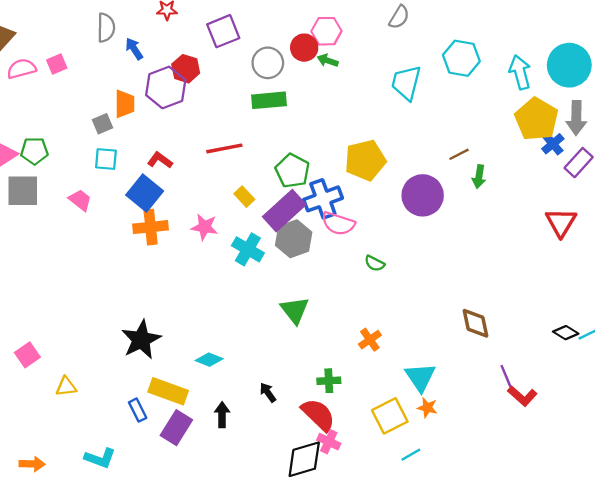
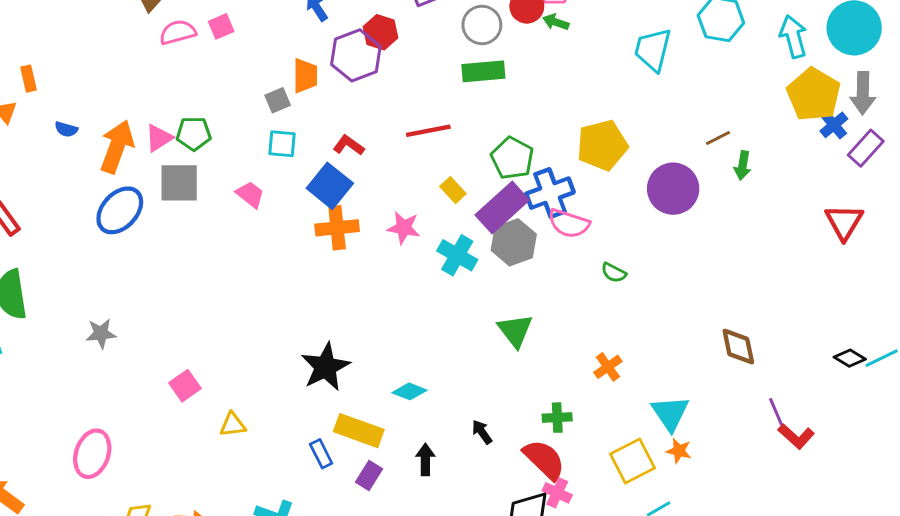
purple rectangle: (176, 428) -> (369, 475), size x0.7

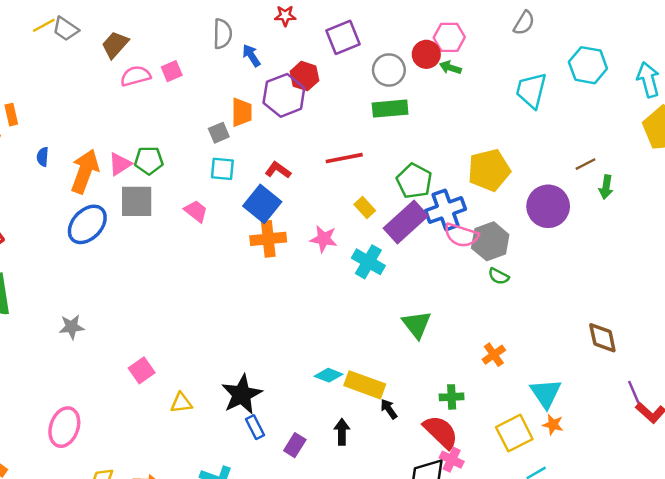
blue semicircle: (66, 129) -> (43, 157), turned 78
gray hexagon: (514, 242) -> (490, 241), moved
black star: (325, 367) -> (242, 394), moved
yellow rectangle: (359, 431) -> (365, 385), moved

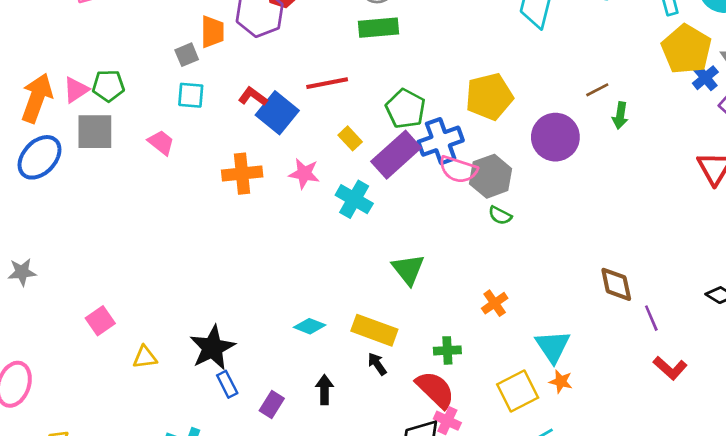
blue square: (262, 204) -> (277, 113), moved
yellow rectangle: (365, 385) -> (374, 330), moved
purple line: (634, 392) -> (651, 318), moved

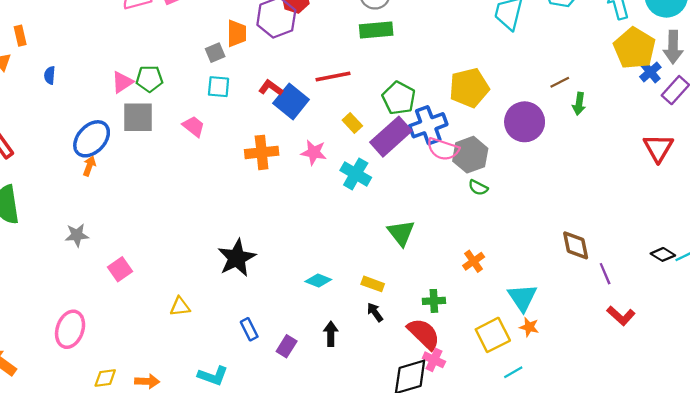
orange arrow: (37, 98) -> (89, 166), moved, size x0.5
pink square: (100, 321) -> (120, 269), moved
yellow rectangle: (374, 330) -> (373, 284), size x0.6
black star: (212, 348) -> (237, 258), moved

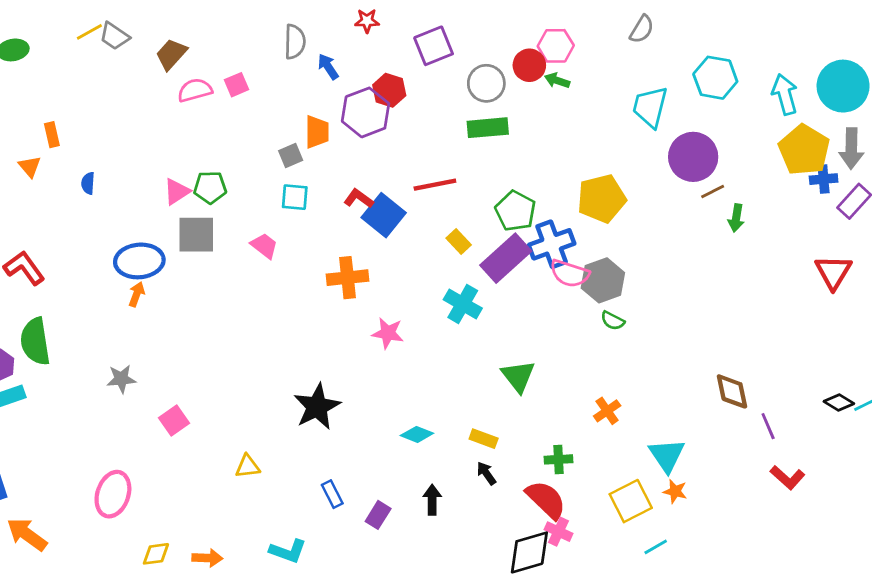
blue cross: (650, 72) -> (824, 179), turned 35
purple circle: (525, 122) -> (693, 157), moved
blue ellipse: (92, 139) -> (139, 261), turned 42
pink star: (314, 152) -> (388, 333), moved

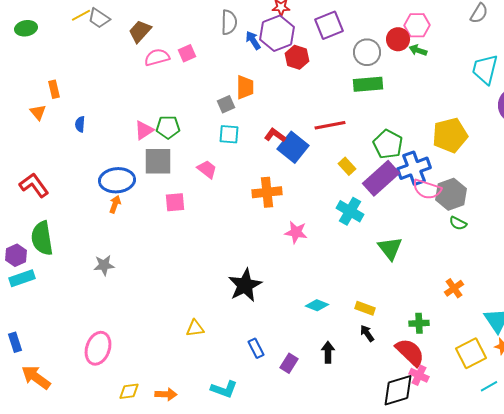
purple hexagon: (366, 112) -> (277, 33), moved
green triangle: (518, 376) -> (390, 248), moved
pink square: (174, 421) -> (175, 202), moved, turned 30

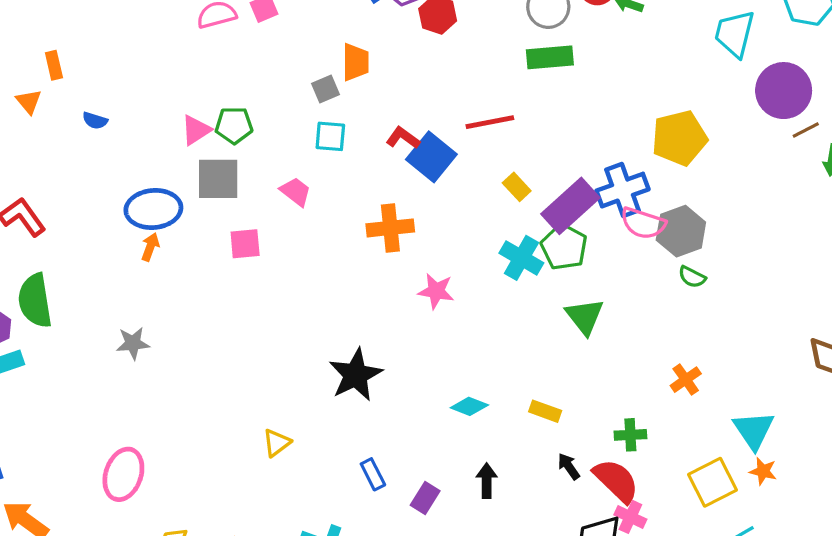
blue semicircle: (80, 124) -> (95, 121), turned -77
green pentagon: (388, 144) -> (564, 247), moved
yellow triangle: (195, 328) -> (277, 443), turned -30
black arrow: (367, 333) -> (569, 466), moved

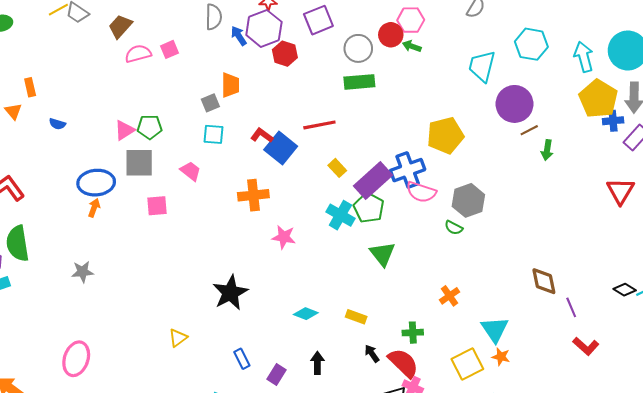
gray hexagon: (681, 231) -> (468, 200), moved

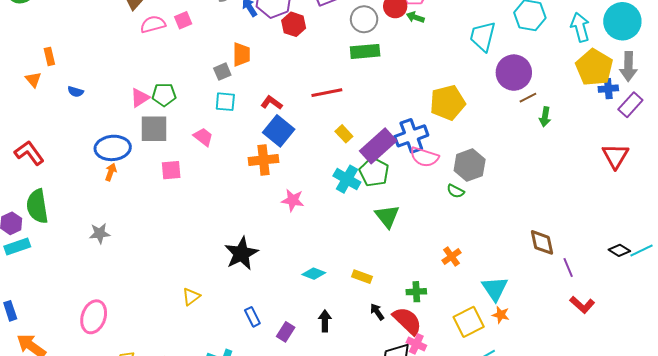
blue square: (281, 148) -> (279, 131), moved

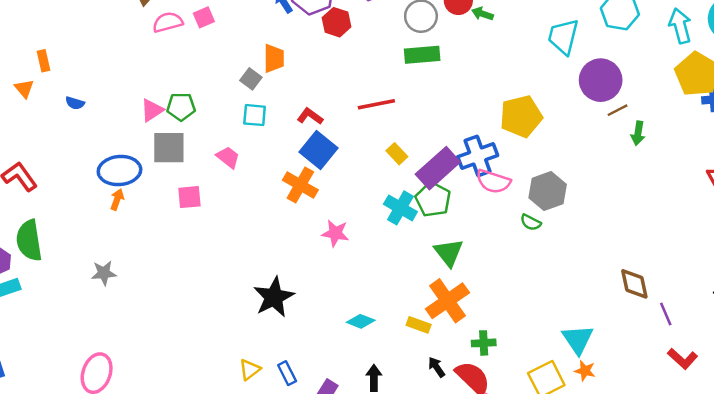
gray square: (222, 72) -> (251, 79), turned -30
orange cross: (264, 160) -> (300, 185), turned 36
orange cross: (451, 257) -> (447, 301), moved, size x1.8
yellow triangle: (191, 297) -> (250, 369), moved

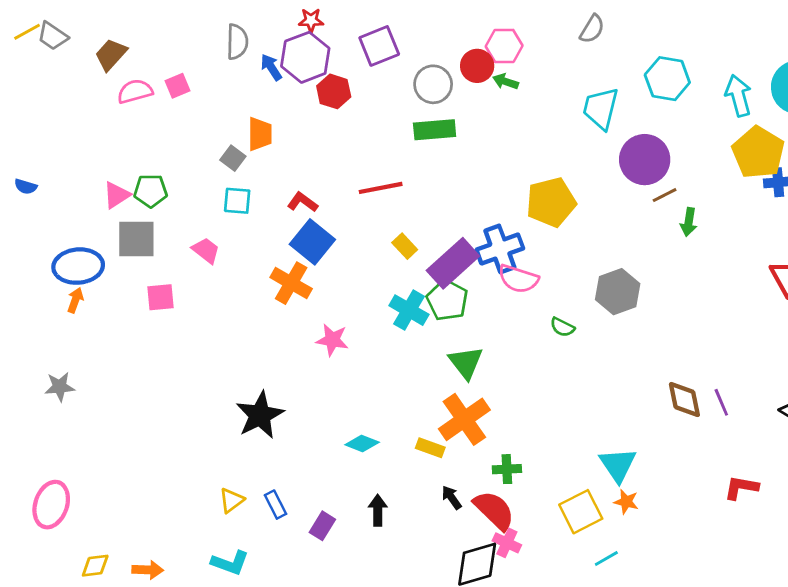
gray hexagon: (548, 191) -> (618, 292), moved
purple line: (666, 314) -> (721, 402), moved
red L-shape: (683, 359) -> (741, 488), turned 148

